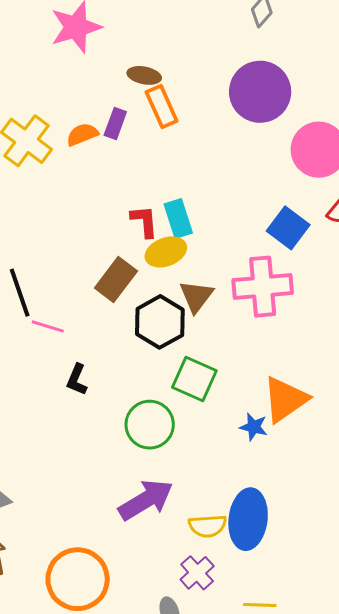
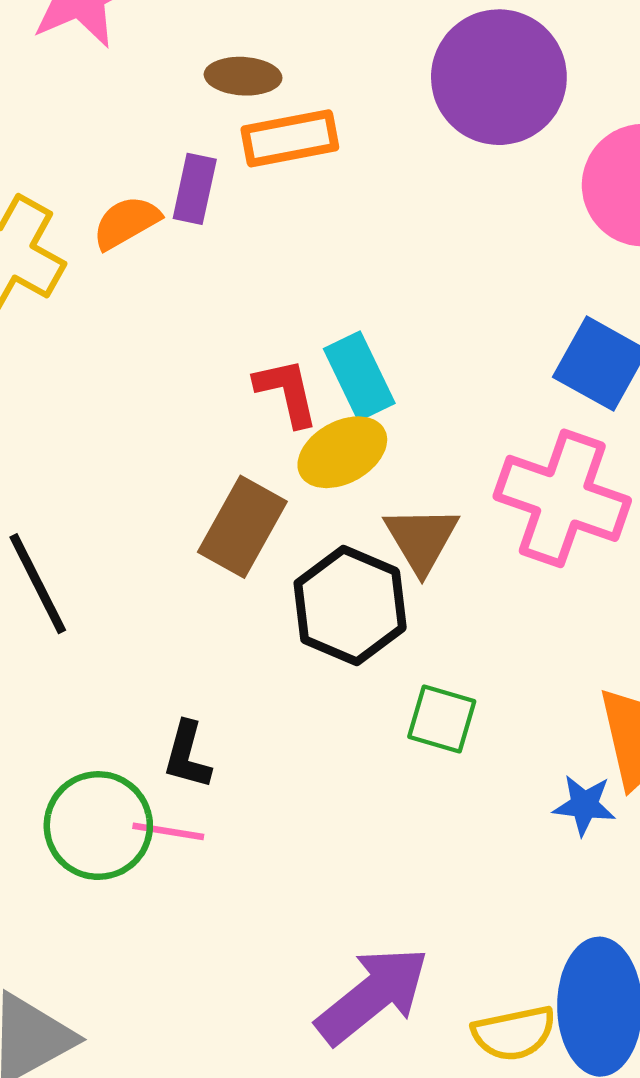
orange rectangle: (162, 107) -> (290, 138), turned -69
pink cross: (263, 287) -> (562, 498), turned 32
pink line: (48, 326) -> (168, 831), moved
green square: (194, 379) -> (442, 719), size x0.7
green circle: (150, 425) -> (98, 826), moved

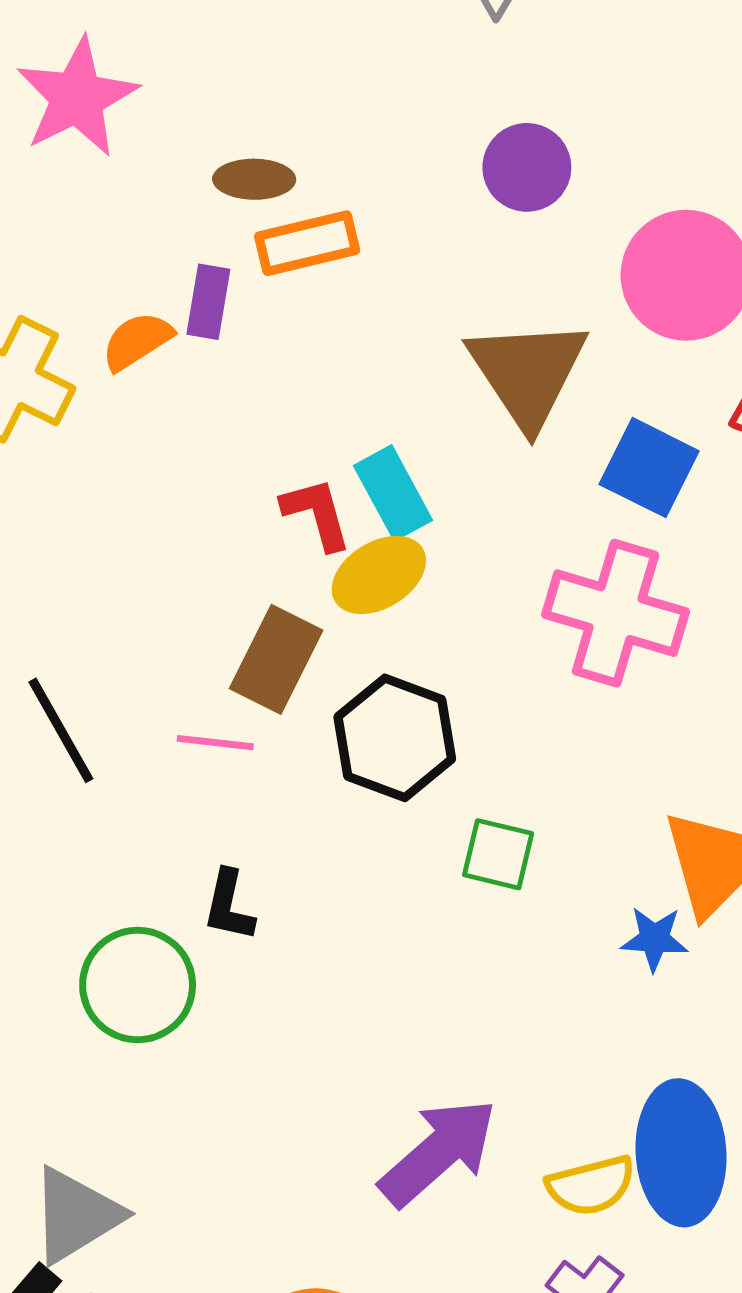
purple circle: (499, 77) -> (527, 167), size x0.6
brown triangle: (421, 539) -> (528, 373), moved, size x1.5
pink line: (168, 831) -> (215, 743), moved

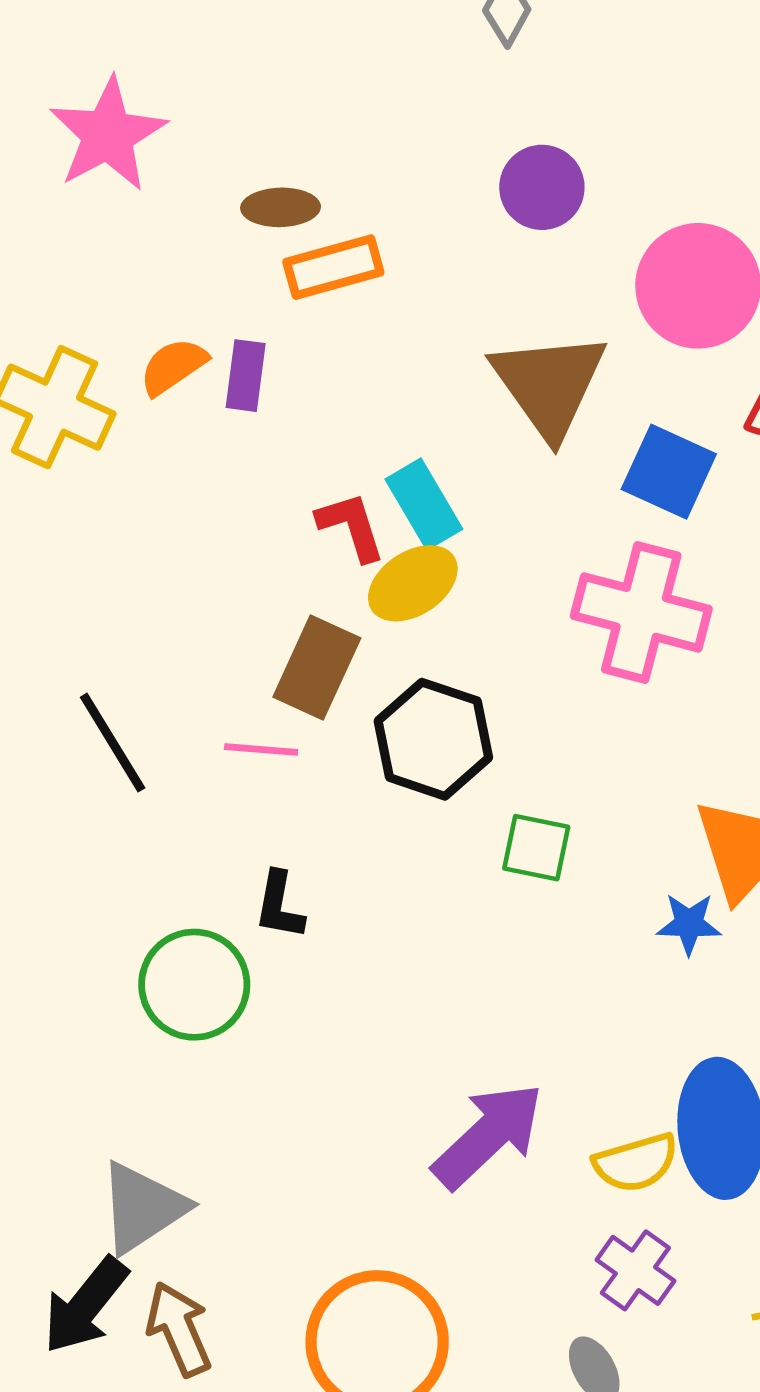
purple rectangle: (208, 302) -> (246, 376), moved

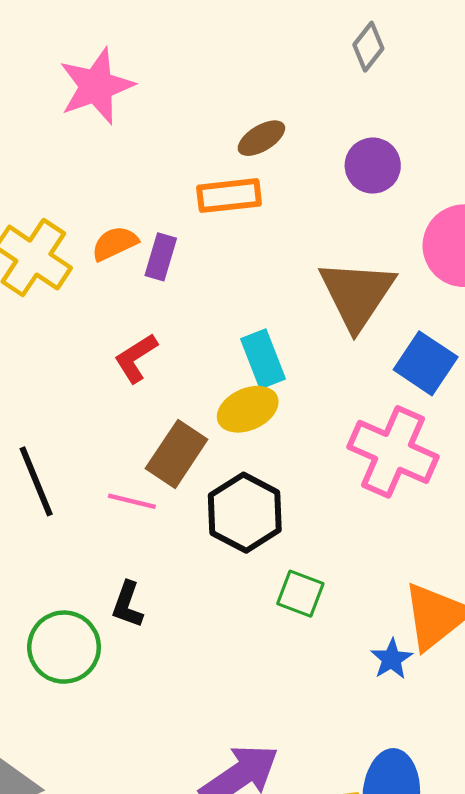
brown ellipse: (281, 207) -> (261, 138), moved, turned -39
red L-shape: (351, 526) -> (136, 358), moved, turned -114
blue star: (689, 924) -> (392, 659), turned 30

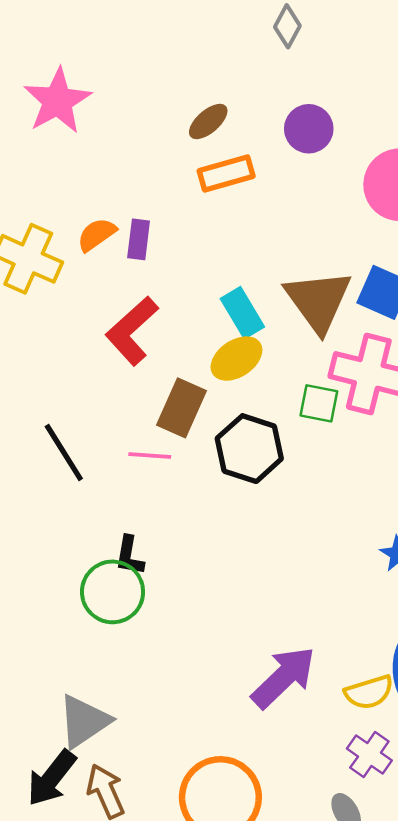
orange rectangle: (229, 196) -> (226, 174), moved
brown triangle: (357, 294) -> (318, 301), moved
red L-shape: (136, 358) -> (132, 331), size x1.5
green square: (300, 594) -> (319, 403), moved
black L-shape: (128, 605) -> (129, 556), moved

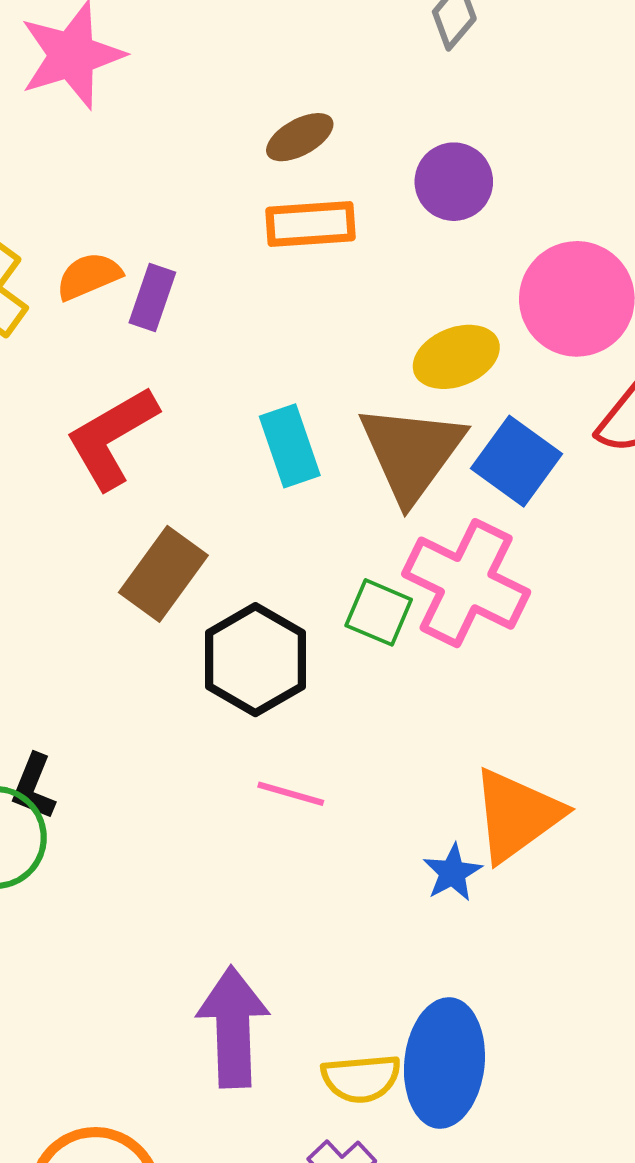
yellow ellipse: (236, 359) -> (456, 357), moved
pink line: (150, 456) -> (291, 794), moved
purple arrow: (283, 677) -> (233, 1027), turned -60

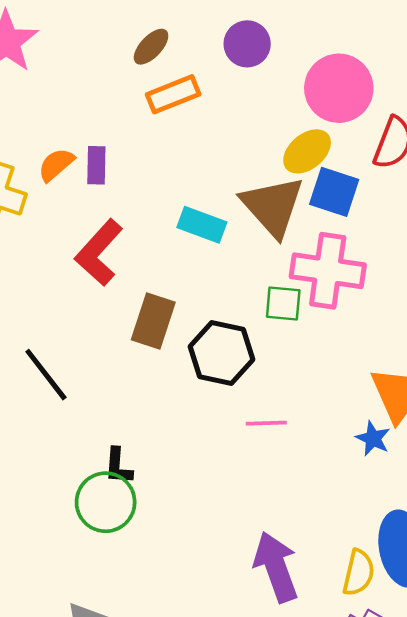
yellow ellipse: (456, 357) -> (307, 151), moved
cyan rectangle: (290, 446) -> (202, 225), turned -33
yellow semicircle: (361, 1078) -> (359, 573), turned -54

